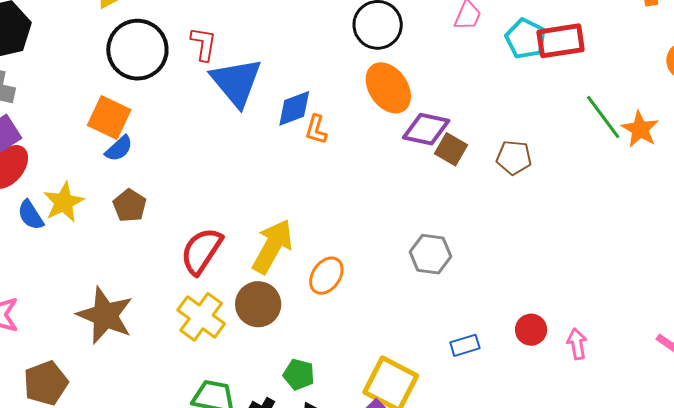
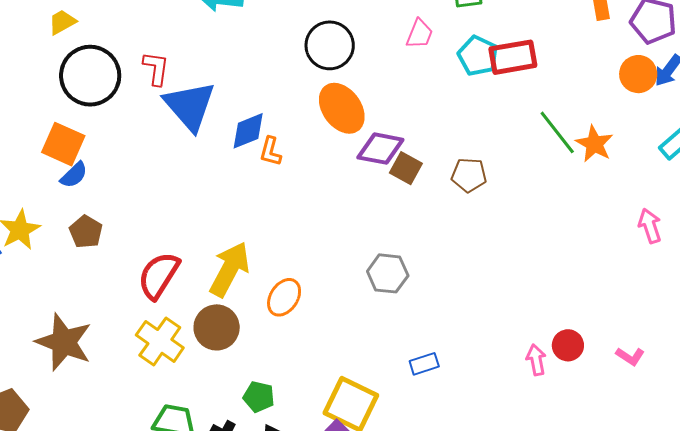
red circle: (531, 330) -> (568, 345), moved

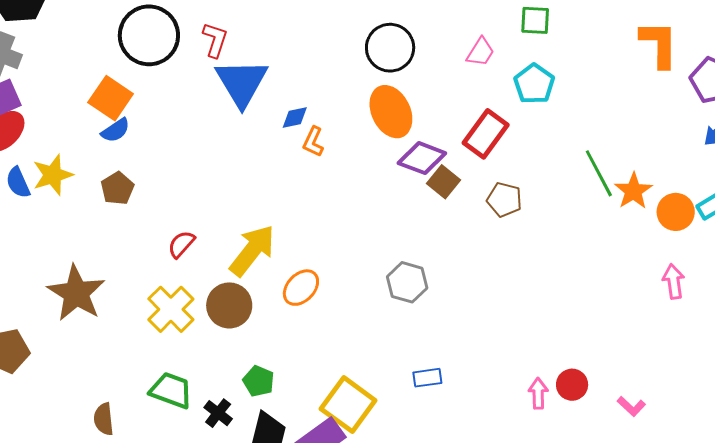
red rectangle: (513, 57) -> (486, 134), moved, turned -54
orange circle: (638, 74) -> (676, 212), moved
blue diamond: (248, 131) -> (295, 117), size x0.7
red semicircle: (159, 275) -> (181, 244), size x0.6

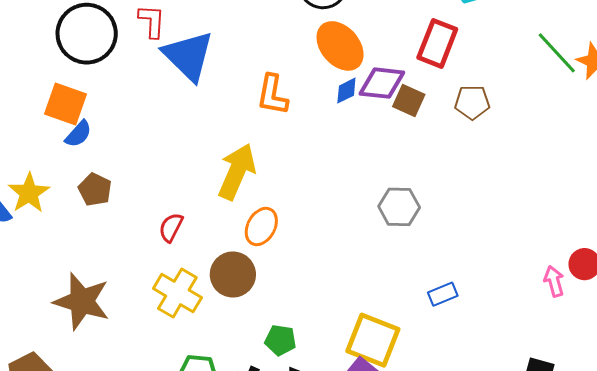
blue diamond: (295, 117) -> (346, 91), moved
orange L-shape: (313, 142) -> (273, 95), size x1.4
yellow arrow: (252, 250) -> (237, 172), moved
orange ellipse: (301, 288) -> (261, 226), moved

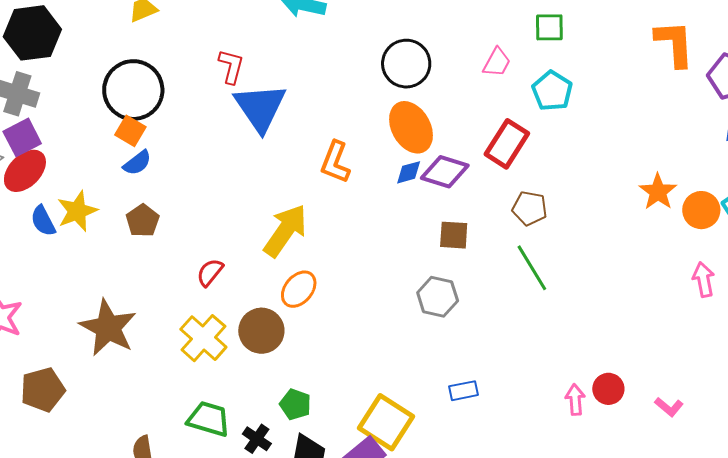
black circle: (87, 34) -> (133, 90), moved
green line: (557, 53) -> (532, 268), moved
brown square: (409, 101) -> (454, 235), moved, turned -32
orange square: (65, 104) -> (130, 131), size x0.7

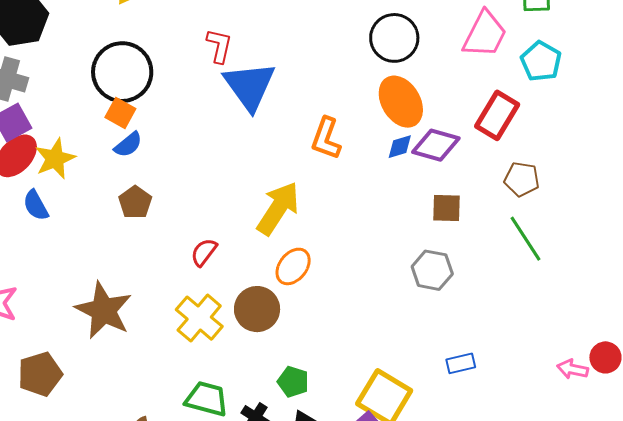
pink trapezoid: (497, 62) -> (485, 34), size x1.6
yellow star: (77, 211) -> (55, 159), moved
pink arrow: (575, 400) -> (573, 369), turned -72

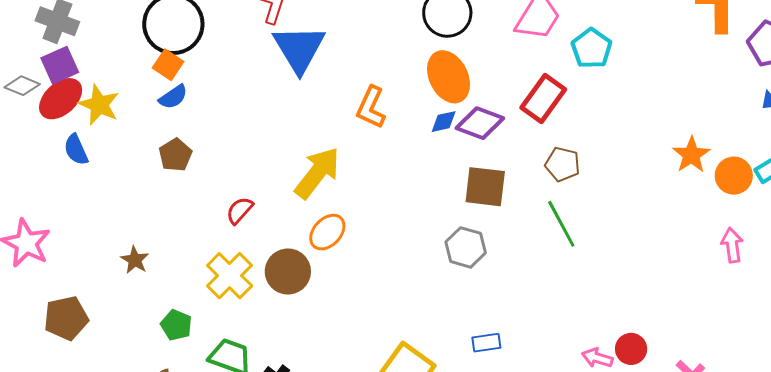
yellow star: (55, 159) -> (99, 105), turned -30
brown square: (447, 208) -> (485, 187), size x1.4
brown star: (104, 310) -> (135, 260), size x0.5
green pentagon: (293, 382) -> (176, 325), moved

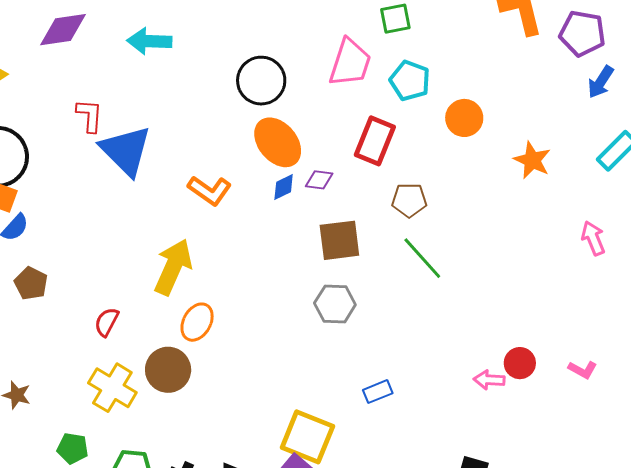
orange L-shape: (371, 107) -> (210, 190), turned -66
purple diamond: (480, 123) -> (319, 180), size x0.6
orange circle: (734, 176) -> (464, 118), moved

